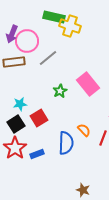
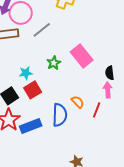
cyan star: (20, 104) -> (26, 73), moved
blue rectangle: (37, 154) -> (31, 126), size x1.5

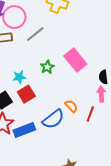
blue semicircle: (60, 115) -> (53, 119), turned 50

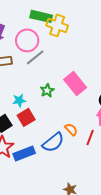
pink circle: (14, 17) -> (27, 40), moved

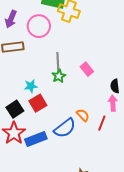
gray line: (35, 57) -> (58, 62), moved, turned -54
pink rectangle: (75, 83) -> (87, 69), size x0.6

